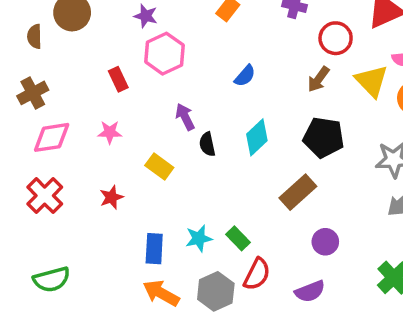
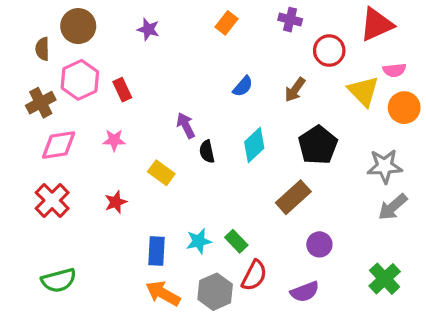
pink hexagon: (164, 54) -> (80, 80), moved
brown arrow: (318, 79) -> (295, 90), moved
black pentagon: (324, 137) -> (318, 145), turned 30

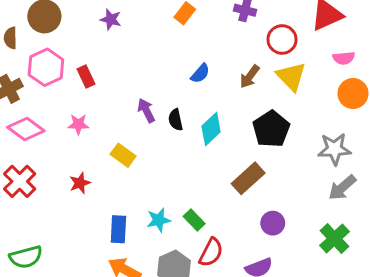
yellow triangle: (363, 91) -> (291, 77), moved
pink diamond: (59, 145) -> (26, 129), turned 45
black semicircle: (207, 152) -> (176, 120), moved
green cross: (385, 279) -> (334, 239), moved

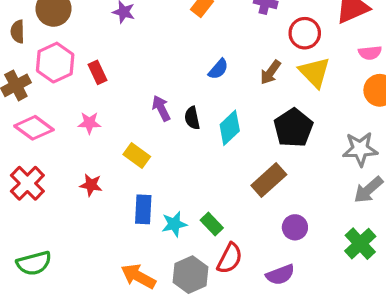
red star: (80, 183) -> (91, 185), turned 30
blue rectangle: (118, 229) -> (143, 209), moved

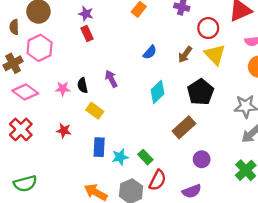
red rectangle: (98, 72) -> (87, 34), moved
black semicircle: (192, 118) -> (83, 85), moved

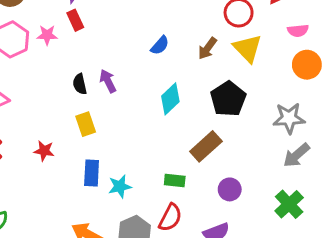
black semicircle: (83, 85) -> (80, 84), moved
pink star: (63, 89) -> (47, 35), moved
yellow rectangle: (95, 111) -> (86, 124), turned 35
green rectangle: (145, 157) -> (175, 180), moved, turned -40

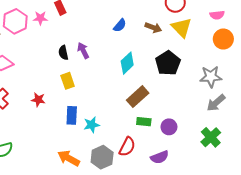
brown arrow: (207, 48) -> (153, 28), turned -105
brown rectangle: (206, 146) -> (138, 97), moved
green rectangle: (175, 180) -> (144, 122), moved

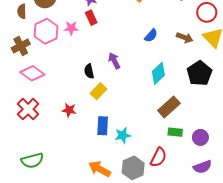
black semicircle: (63, 53) -> (89, 71), moved
yellow rectangle: (68, 81) -> (99, 91), turned 63
purple semicircle: (160, 157) -> (203, 167), moved

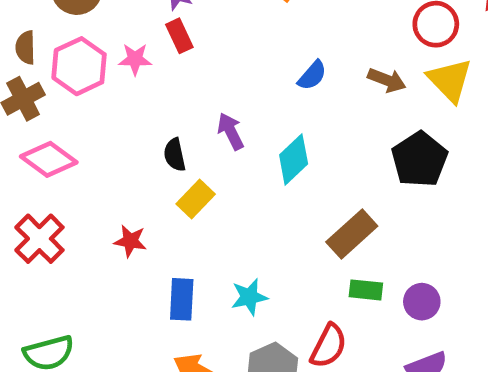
brown semicircle: (22, 11) -> (25, 47), moved
cyan diamond: (158, 73) -> (294, 159), moved
blue rectangle: (103, 126) -> (182, 299), moved

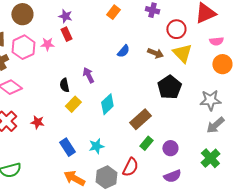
cyan diamond: (294, 159) -> (107, 104), moved
red star: (130, 241) -> (37, 122), moved
green rectangle: (366, 290) -> (146, 143), turned -56
blue rectangle: (182, 299) -> (67, 147), turned -36

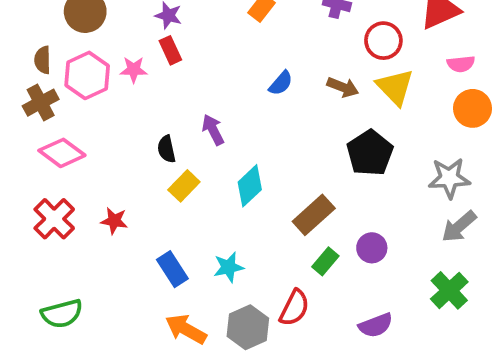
purple circle: (170, 148) -> (372, 248), moved

